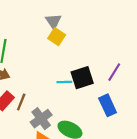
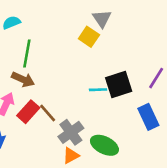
gray triangle: (53, 21) -> (102, 19), moved
brown line: (21, 102) -> (48, 113), turned -63

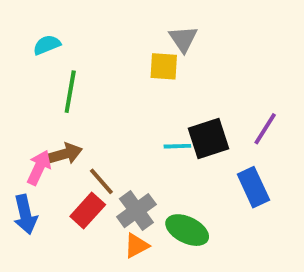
yellow square: (89, 37) -> (164, 66), turned -30
brown arrow: (23, 79) -> (64, 154), moved, turned -40
red rectangle: (28, 112) -> (88, 211), moved

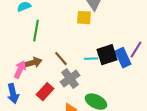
brown line: (101, 181) -> (61, 59), moved
blue rectangle: (253, 187) -> (123, 58), moved
gray cross: (136, 211) -> (70, 79), moved

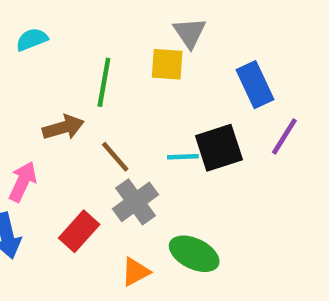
green line: (36, 31) -> (104, 82), moved
blue rectangle: (123, 58) -> (255, 85), moved
brown arrow: (33, 63) -> (63, 127), moved

